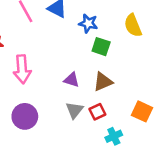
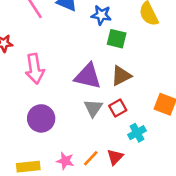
purple triangle: (71, 80) -> (88, 76), size x1.6

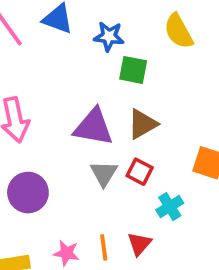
red square: (118, 108) -> (140, 172), turned -30
orange line: (91, 158) -> (104, 247), turned -48

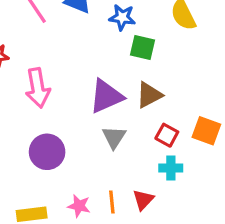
purple triangle: (93, 127) -> (106, 96), turned -36
red square: (140, 172) -> (167, 135), moved
cyan cross: (170, 207) -> (171, 168), turned 30

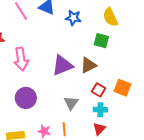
green square: (142, 47) -> (101, 41), moved
gray triangle: (114, 137) -> (71, 103), moved
red triangle: (143, 200) -> (99, 129), moved

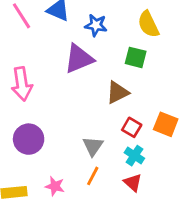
purple triangle: (62, 65) -> (79, 59), moved
cyan cross: (100, 110) -> (134, 156), turned 32
orange line: (64, 129) -> (93, 176), moved, turned 32
red triangle: (99, 129) -> (133, 183), turned -32

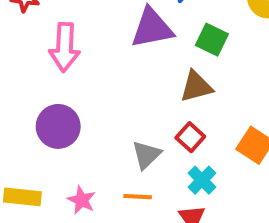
green square: (136, 57) -> (212, 40), moved
red square: (132, 127) -> (190, 137), moved
orange line: (93, 176) -> (138, 197), turned 54

